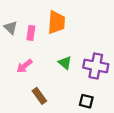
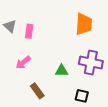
orange trapezoid: (56, 22) -> (84, 24), moved
green triangle: (65, 63) -> (62, 71), moved, turned -40

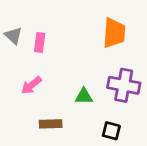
brown rectangle: (37, 91) -> (51, 124), turned -56

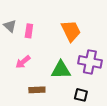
orange trapezoid: (114, 33) -> (71, 31), moved, turned -30
green triangle: (84, 96) -> (61, 70), size x1.5

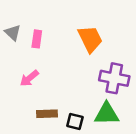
green triangle: (61, 70) -> (107, 114), moved
black square: (81, 95) -> (75, 121), moved

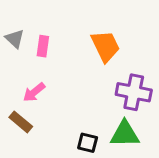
brown rectangle: (47, 114) -> (21, 122), moved, turned 42

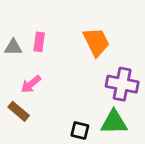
gray triangle: (15, 39) -> (13, 47), moved, turned -42

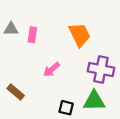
gray triangle: (13, 47) -> (11, 29), moved
pink arrow: (31, 84) -> (52, 70), moved

